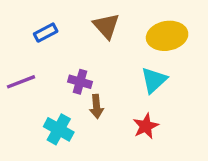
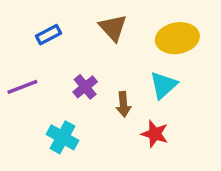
purple cross: (80, 82) -> (85, 87), turned 35
brown arrow: (96, 106) -> (123, 104), moved
red star: (146, 126) -> (155, 134), turned -30

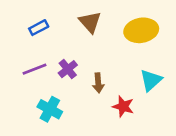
cyan triangle: (163, 85) -> (151, 80), moved
purple line: (22, 87) -> (35, 69), moved

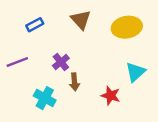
purple line: (35, 69) -> (17, 62), moved
brown arrow: (98, 83) -> (75, 82), moved

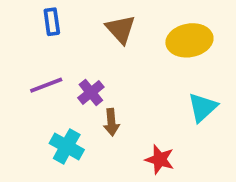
blue rectangle: (35, 25) -> (52, 22), moved, turned -70
purple line: (17, 62) -> (46, 85), moved
red star: (111, 96) -> (160, 159), moved

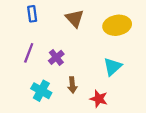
purple line: (46, 85) -> (29, 53), turned -48
cyan triangle: (203, 107) -> (113, 67), moved
brown arrow: (111, 122) -> (72, 85), moved

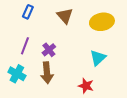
blue rectangle: (32, 14) -> (28, 12), turned 32
brown arrow: (72, 85) -> (47, 73), moved, size x1.5
cyan cross: (41, 91) -> (17, 74), moved

